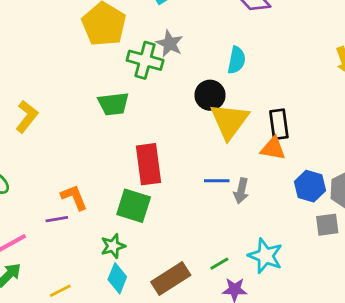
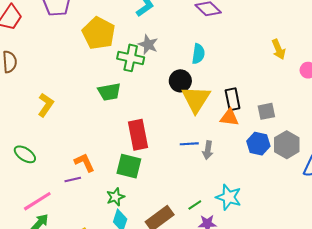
gray square: (327, 225) -> (266, 111), moved

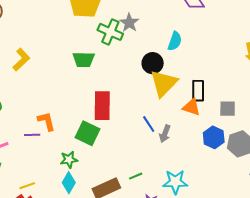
blue line: (189, 144) -> (149, 124), turned 48
cyan star: (229, 197) -> (175, 182), turned -30
green line: (195, 205) -> (136, 176), moved

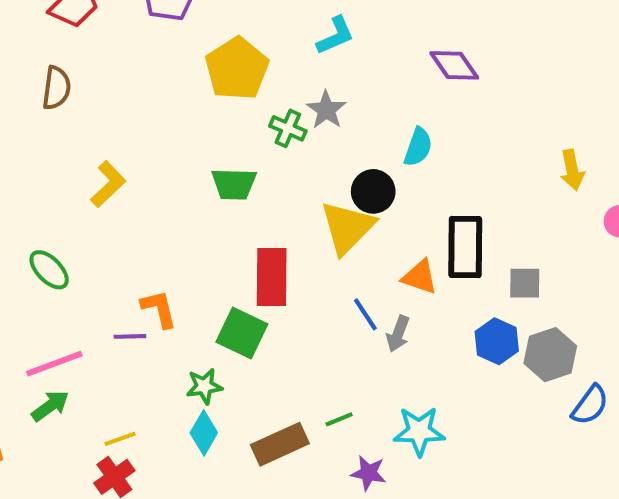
green cross: (110, 32) -> (288, 128), size x0.7
yellow triangle: (164, 83) -> (347, 227), moved
black rectangle: (198, 91) -> (465, 247), size x1.4
orange triangle: (191, 107) -> (420, 277), moved

